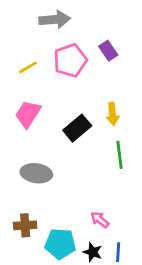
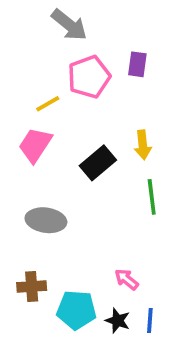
gray arrow: (55, 20) -> (69, 25), turned 44
purple rectangle: (108, 51) -> (137, 64), turned 42
yellow line: (28, 67) -> (48, 104), moved

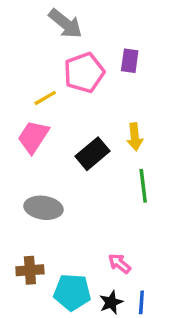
black star: (118, 321) -> (111, 302), turned 30

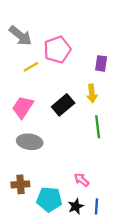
gray arrow: (65, 24) -> (20, 36), moved
purple rectangle: (130, 61) -> (101, 63), moved
pink trapezoid: (33, 137) -> (23, 107), moved

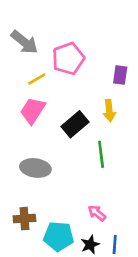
pink trapezoid: (23, 107) -> (33, 111), moved
green line: (98, 127) -> (101, 154), moved

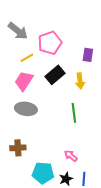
black rectangle: (75, 124) -> (55, 75), moved
gray ellipse: (35, 168) -> (26, 109), moved
brown cross: (24, 219) -> (18, 148), moved

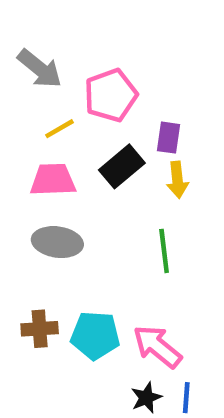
purple rectangle: (88, 55) -> (169, 138), moved
pink trapezoid: (24, 81) -> (53, 180), turned 55
pink arrow: (71, 156) -> (157, 347), size x1.6
cyan pentagon: (43, 173) -> (95, 335), moved

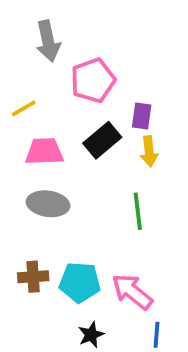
gray arrow: (40, 69) -> (48, 41), moved, turned 39
yellow line: (60, 129) -> (24, 108), moved
black star: (146, 398) -> (91, 335), moved

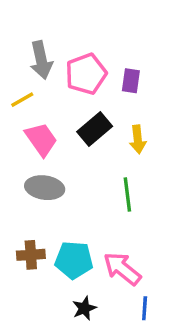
gray arrow: (48, 41) -> (41, 60), moved
purple rectangle: (142, 116) -> (131, 81), moved
pink trapezoid: (44, 151) -> (41, 139), turned 57

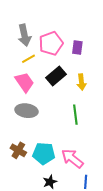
yellow line: (22, 100) -> (29, 59), moved
brown cross: (31, 255) -> (18, 150), turned 35

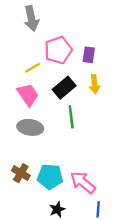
gray arrow: (24, 35) -> (31, 18), moved
yellow arrow: (81, 82) -> (95, 84), moved
green line: (75, 115) -> (71, 117), moved

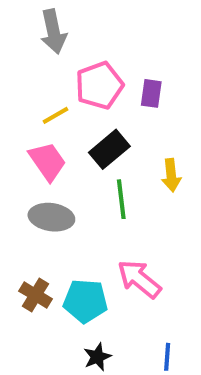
yellow arrow: (95, 84) -> (171, 175), moved
pink arrow: (83, 182) -> (139, 279), moved

